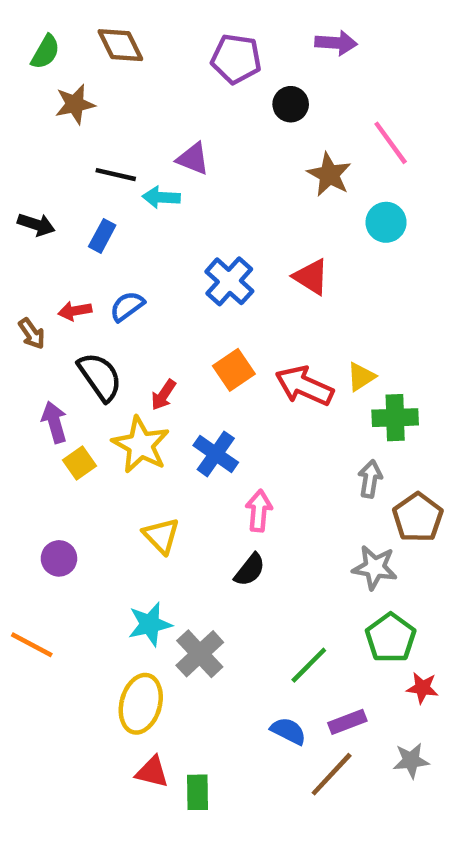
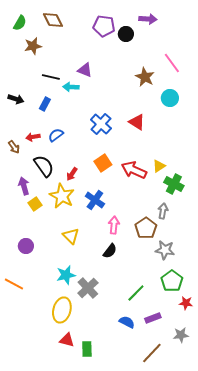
black circle: (291, 104) -> (126, 34), moved
green cross: (395, 418) -> (174, 184), turned 30
brown pentagon: (418, 518) -> (146, 228), moved
brown line: (332, 774) -> (152, 353), moved

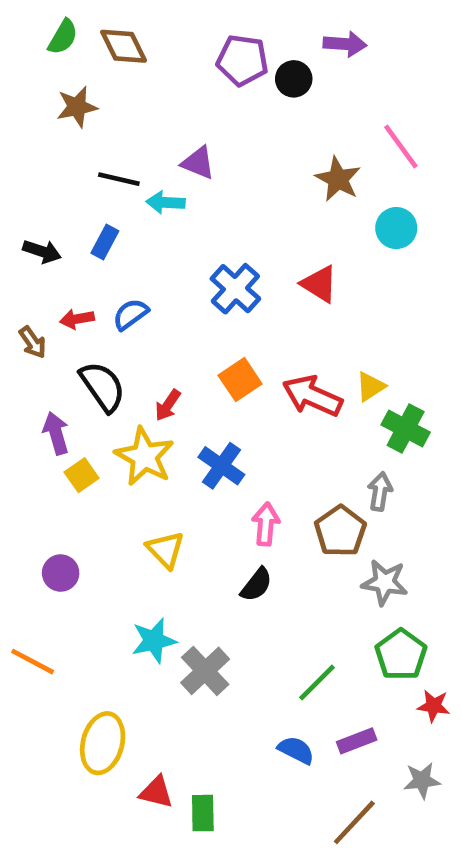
green semicircle: (20, 23) -> (63, 37), moved
black arrow: (16, 99) -> (42, 251), moved
yellow ellipse: (62, 310) -> (103, 743), moved

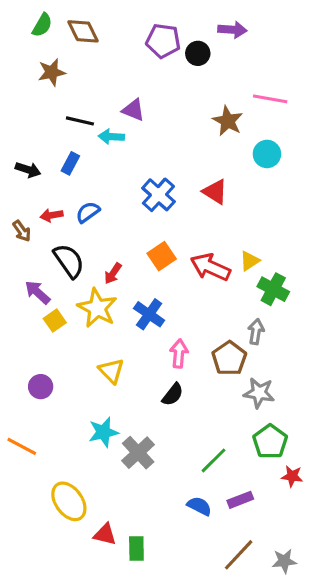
pink line: (401, 146) -> (270, 99), turned -44
purple arrow: (56, 433) -> (37, 292), turned -32
yellow ellipse: (103, 743) -> (69, 501), turned -51
gray star: (422, 780) -> (284, 561), moved

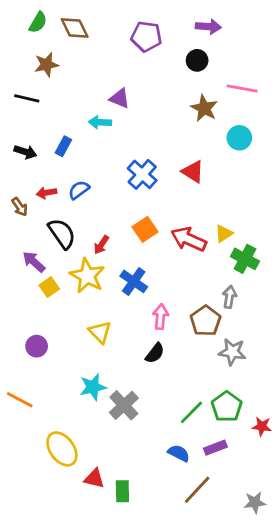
black circle: (198, 53) -> (197, 60), moved
black line: (80, 121) -> (27, 98), moved
green pentagon: (270, 442) -> (227, 407), moved
brown line: (239, 555) -> (197, 490), moved

